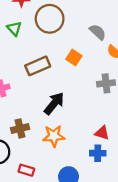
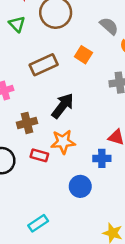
brown cross: (20, 128) -> (27, 123), moved
blue cross: (98, 153) -> (102, 158), moved
red rectangle: (26, 170) -> (39, 155), moved

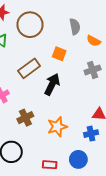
gray semicircle: (109, 26) -> (75, 27), turned 49
black arrow: (63, 106) -> (52, 84), moved
red rectangle: (39, 155) -> (50, 165), moved

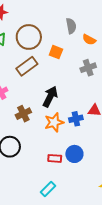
brown circle: (30, 25) -> (29, 37), moved
black arrow: (52, 84) -> (50, 97), moved
blue cross: (91, 134) -> (76, 119), moved
red rectangle: (50, 165) -> (55, 158), moved

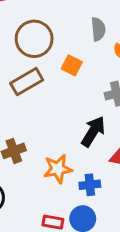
black arrow: (50, 97) -> (93, 131), moved
blue cross: (76, 119) -> (90, 185), moved

